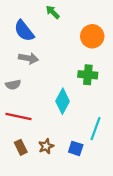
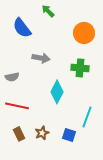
gray arrow: (28, 58) -> (41, 58), moved

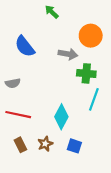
blue semicircle: (22, 28) -> (25, 46), moved
gray arrow: (41, 58) -> (68, 54), moved
cyan diamond: (57, 92) -> (61, 117), moved
cyan line: (87, 117) -> (94, 99), moved

